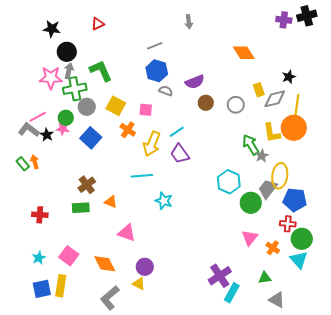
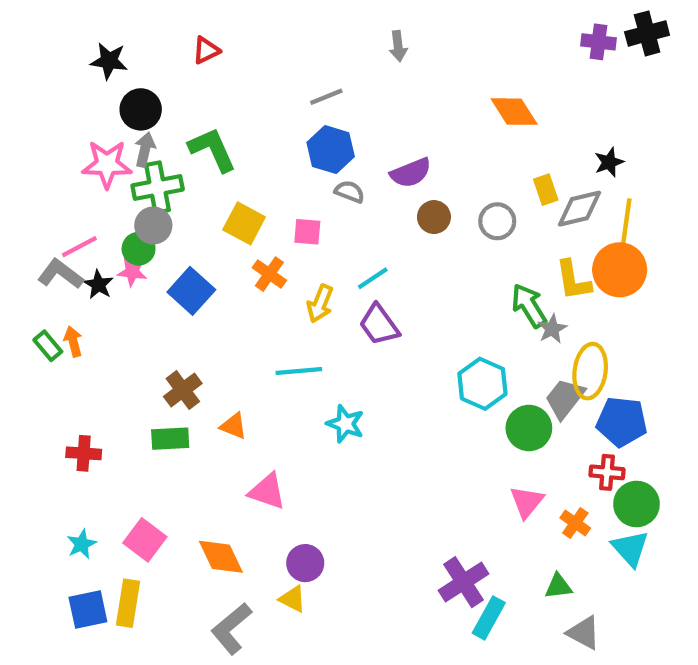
gray circle: (87, 107) -> (153, 225), moved
yellow arrow: (152, 144) -> (320, 304), size x0.7

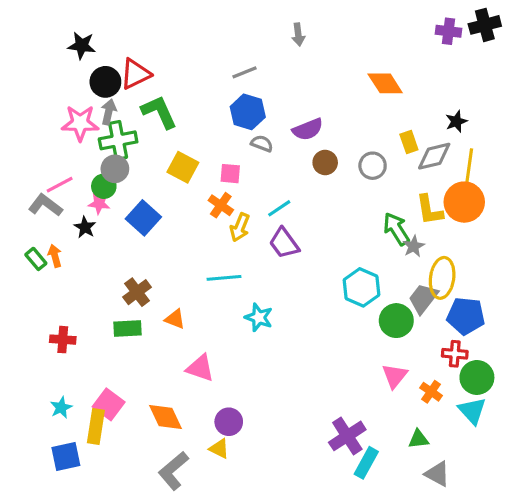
red triangle: (206, 50) -> (135, 74), moved, size x1.5
orange cross: (269, 274) -> (221, 205), moved
black star: (98, 285) -> (85, 227), moved
yellow rectangle: (128, 603) -> (96, 426), moved

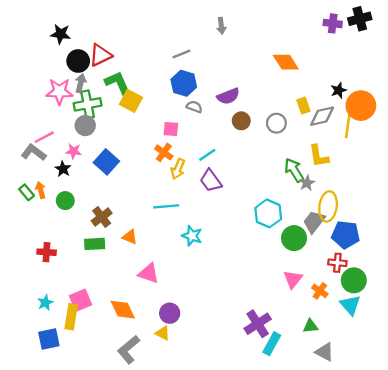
yellow square: (183, 167) -> (131, 101), moved
green circle: (104, 186) -> (65, 201), moved
orange circle: (464, 202) -> (361, 106), moved
pink square: (109, 404) -> (81, 300), turned 30

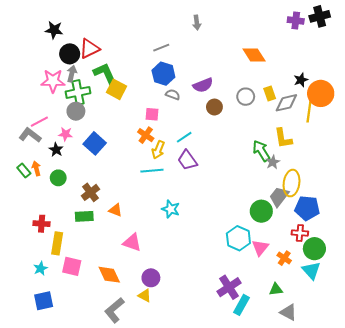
gray circle: (276, 123) -> (246, 97), moved
cyan line: (166, 206) -> (152, 171), moved
cyan hexagon: (268, 213) -> (238, 238), moved
pink square: (81, 300) -> (72, 266), turned 36
yellow rectangle: (71, 317) -> (57, 243), moved

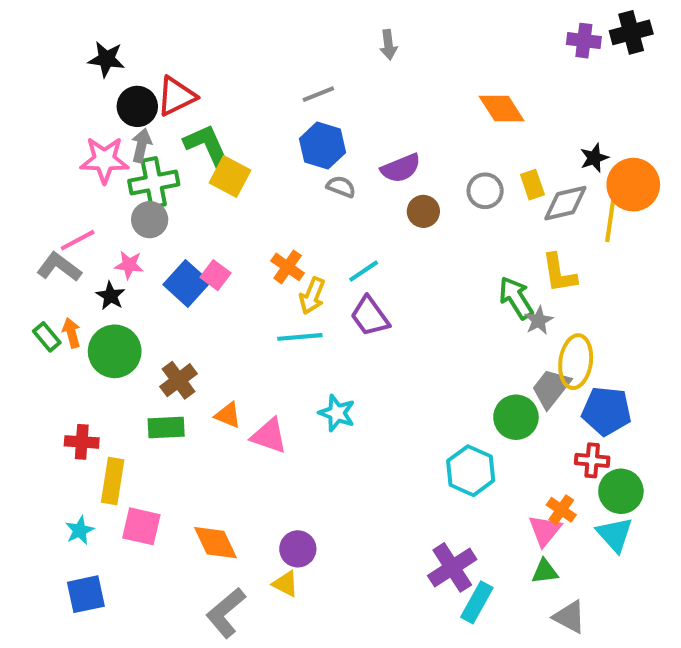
pink square: (152, 114) -> (215, 275), moved, turned 32
green circle: (58, 178) -> (115, 351), size x1.6
pink triangle: (132, 242) -> (269, 436), moved
pink triangle: (260, 248) -> (545, 530), moved

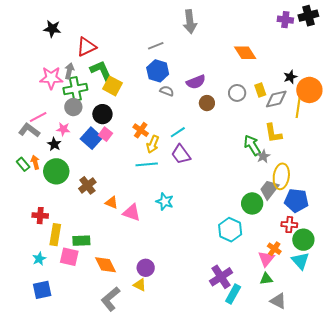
gray arrow: (388, 45) -> (190, 22), size x1.6
black circle: (137, 106) -> (102, 114), moved
green rectangle: (166, 427) -> (81, 241), moved

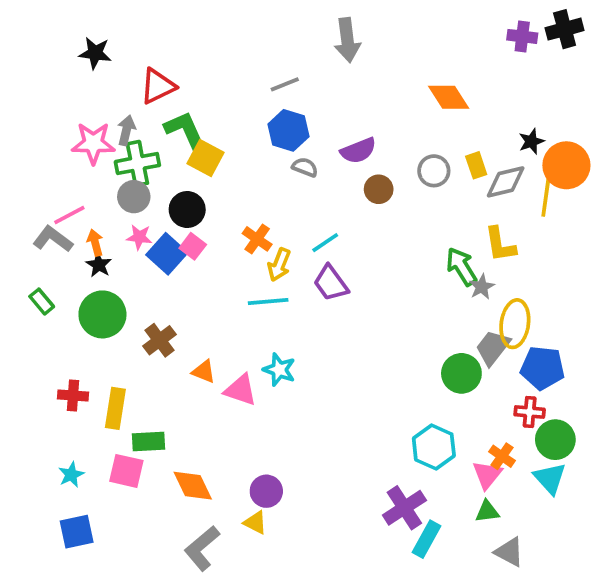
pink star: (63, 129) -> (139, 237), moved
orange arrow: (35, 162) -> (95, 243), moved
cyan star: (165, 201) -> (279, 370), moved
cyan hexagon: (230, 230) -> (434, 447), moved
yellow rectangle: (55, 235) -> (115, 408), moved

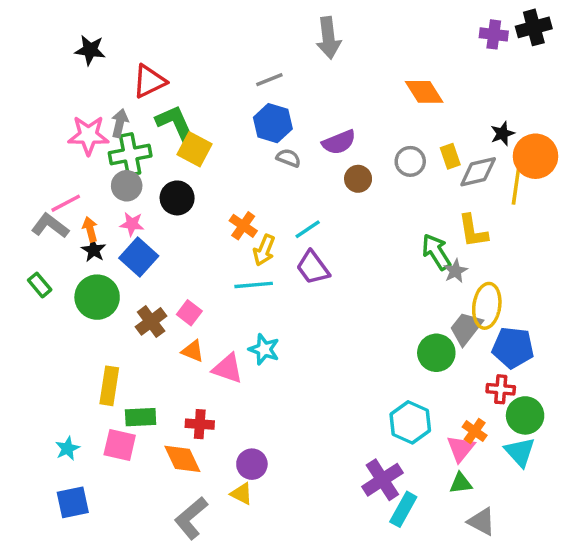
pink square: (193, 246) -> (189, 313), moved
blue square: (167, 254) -> (139, 257), moved
red cross: (73, 395) -> (200, 424), moved

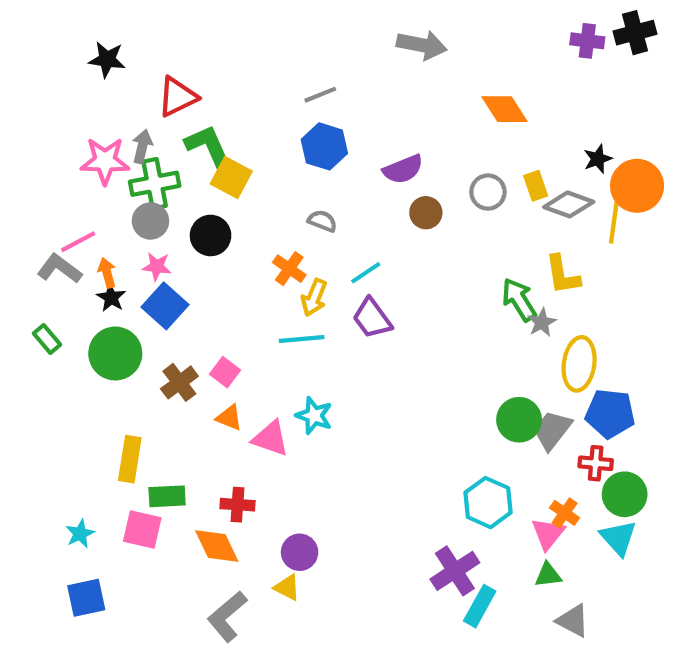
gray arrow: (328, 38) -> (422, 45), moved, turned -72
gray semicircle: (288, 158) -> (322, 221), moved
gray diamond: (478, 172) -> (569, 204), turned 33
gray trapezoid: (466, 328) -> (552, 430), moved

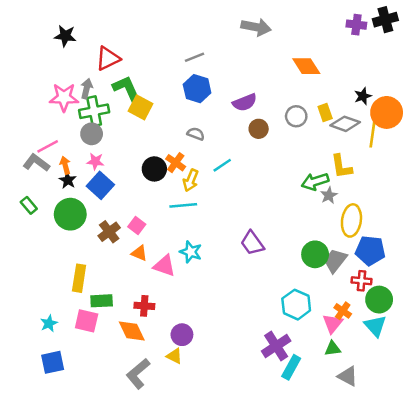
black circle: (211, 235) -> (154, 169), moved
green arrow: (519, 300) -> (315, 182), turned -76
purple trapezoid: (372, 318) -> (252, 243), moved

